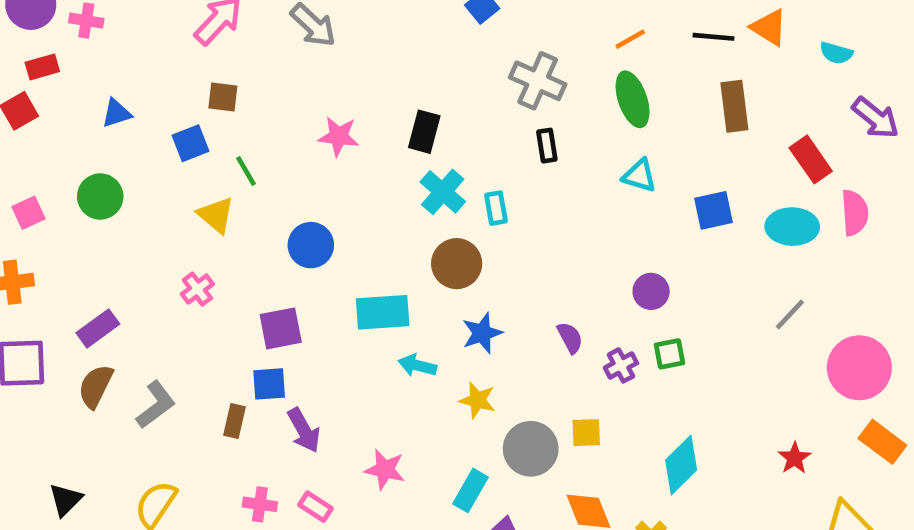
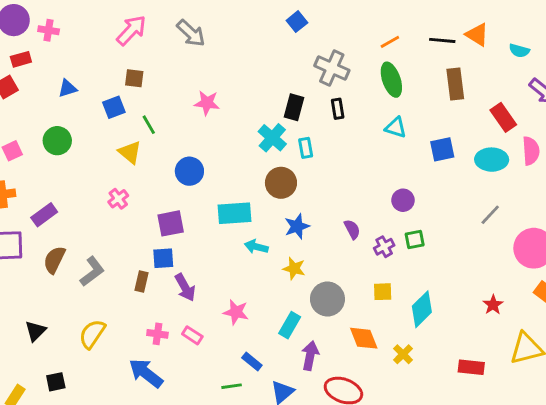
black rectangle: (424, 132) -> (294, 107), moved
purple rectangle: (98, 328) -> (44, 215), moved
yellow square: (586, 433) -> (383, 292), moved

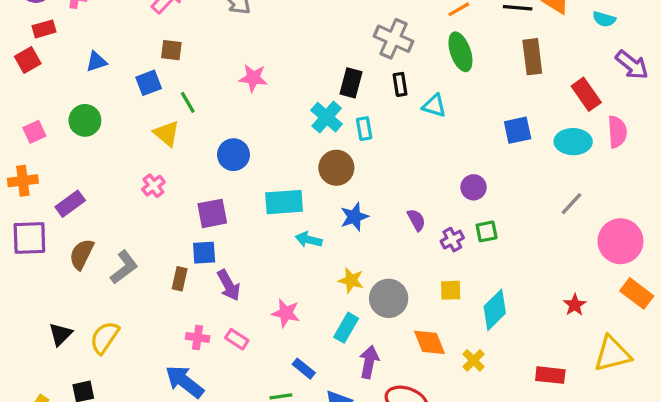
cyan triangle: (396, 128) -> (434, 106), moved
yellow star: (294, 268) -> (351, 280), moved
yellow semicircle: (92, 334) -> (105, 338), moved

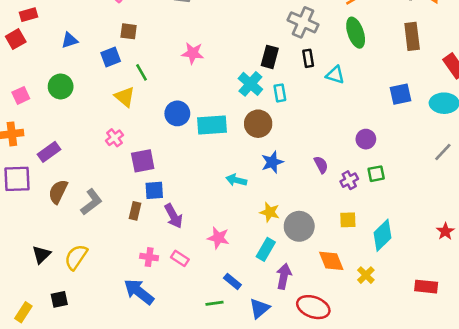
cyan rectangle: (284, 202) -> (212, 125), moved
purple square: (212, 213) -> (143, 161), moved

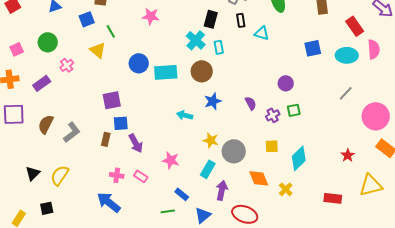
pink cross: (114, 138) -> (67, 65), moved
purple rectangle: (49, 152) -> (42, 83), moved

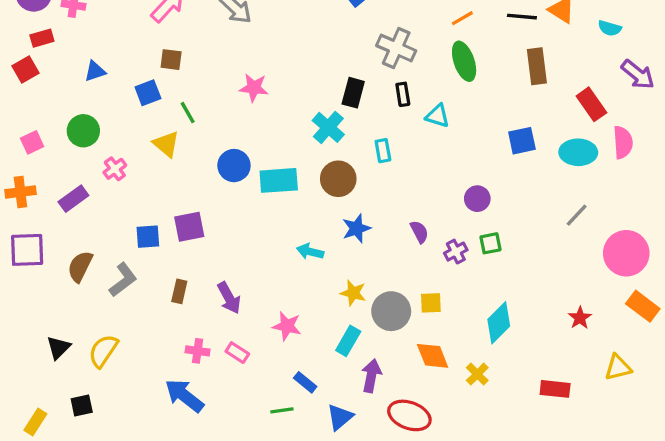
cyan rectangle: (219, 47) -> (383, 151), moved
blue square: (121, 123) -> (148, 237), moved
yellow square: (272, 146) -> (431, 303), moved
yellow triangle: (371, 185) -> (618, 367), size x0.7

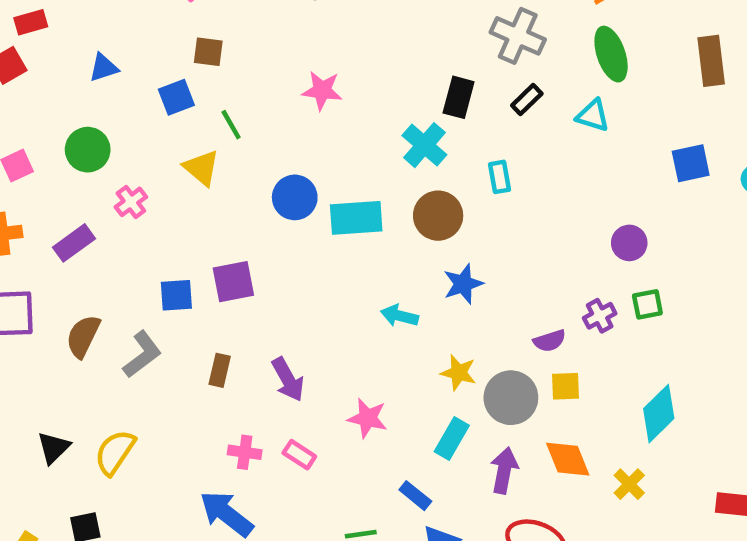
black rectangle: (403, 94) -> (527, 100), turned 55
cyan triangle: (438, 116) -> (593, 115), moved
purple semicircle: (419, 232) -> (550, 341), moved, turned 100
purple arrow: (371, 376) -> (504, 470), moved
blue rectangle: (305, 382) -> (415, 496), moved

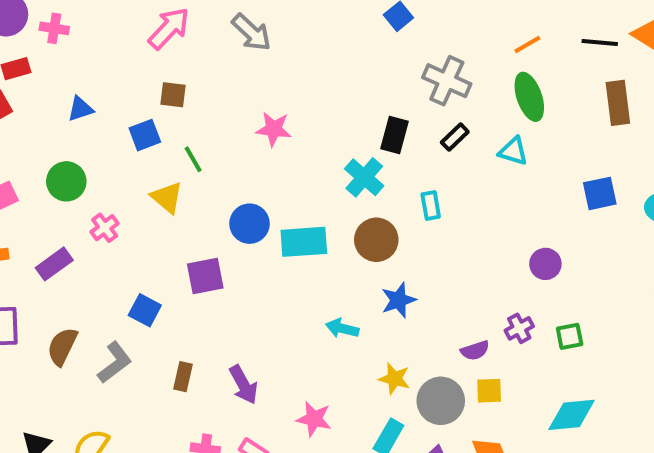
purple square: (233, 282) -> (205, 276), moved
blue square: (176, 295) -> (145, 310), turned 32
green square: (647, 304) -> (570, 336), moved
cyan diamond: (659, 414) -> (572, 415), turned 39

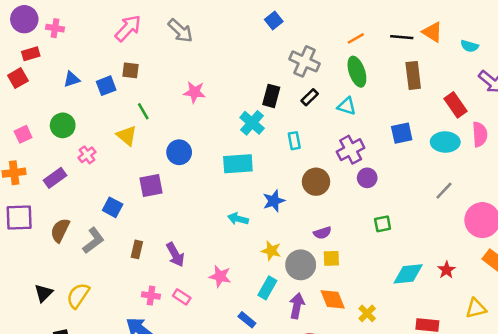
blue square: (145, 135) -> (106, 86), moved
brown circle: (376, 240) -> (316, 182), moved
cyan rectangle: (304, 242) -> (238, 164), moved
purple cross: (519, 328) -> (351, 150), moved, size x1.5
cyan diamond: (572, 415) -> (408, 274), moved

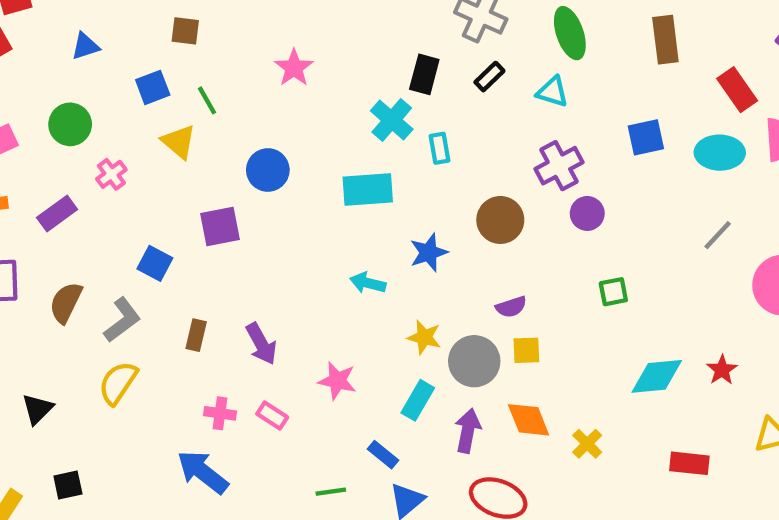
blue square: (106, 86) -> (153, 87), moved
pink star: (194, 92) -> (294, 68), turned 30
cyan rectangle: (294, 141) -> (439, 148), moved
yellow semicircle: (78, 296) -> (118, 383), moved

